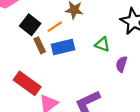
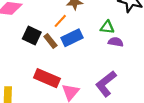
black square: (30, 25) -> (32, 35), moved
purple semicircle: (121, 64) -> (116, 42), moved, turned 96

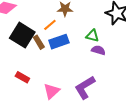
black square: (32, 35) -> (22, 35), size x1.4
red rectangle: (47, 78) -> (22, 77), moved, size x0.6

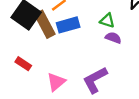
brown rectangle: (39, 42) -> (45, 24), size x1.6

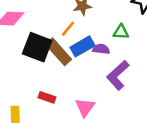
purple semicircle: (113, 38) -> (101, 49), moved
purple L-shape: (95, 80) -> (118, 75), moved

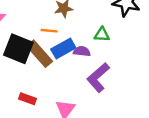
orange line: (68, 29) -> (49, 31), turned 56

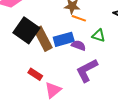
orange line: (49, 31) -> (79, 18), moved
red rectangle: (28, 99) -> (35, 74), moved

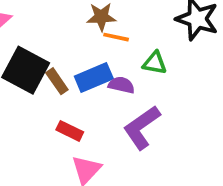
brown rectangle: (43, 39) -> (57, 81), size x0.6
red rectangle: (35, 74) -> (70, 131), moved

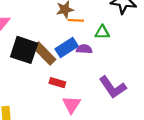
brown rectangle: (57, 81) -> (44, 53), size x1.5
purple L-shape: (142, 127) -> (113, 87), moved, turned -80

